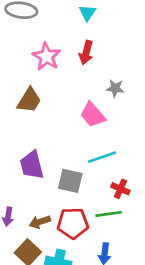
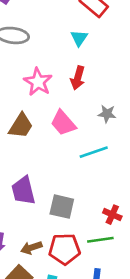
pink trapezoid: (93, 115) -> (63, 123), moved
cyan line: (102, 157) -> (94, 152), moved

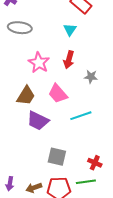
gray star: (107, 114) -> (91, 77), moved
purple trapezoid: (23, 191) -> (38, 121), moved, turned -50

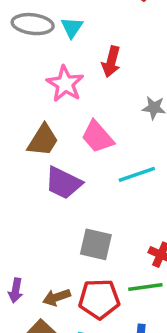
cyan triangle: (70, 30) -> (72, 27), moved
red arrow: (69, 60) -> (111, 62), moved

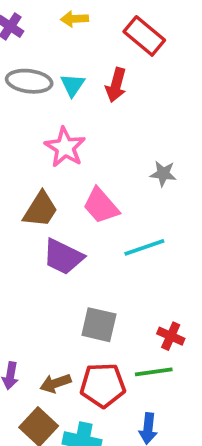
red arrow: (111, 62) -> (116, 85), moved

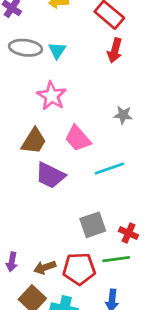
red arrow: (116, 85) -> (115, 50), moved
gray square: (99, 325) -> (93, 225), moved, turned -32

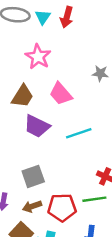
red arrow: (115, 50) -> (67, 17), moved
cyan line: (109, 169) -> (79, 133), moved
gray square: (93, 225) -> (33, 176), moved

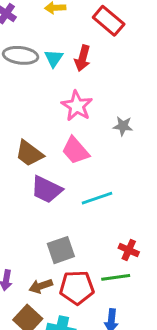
pink star: (38, 57) -> (77, 106), moved
brown trapezoid: (22, 96) -> (29, 153), turned 95
gray square: (33, 176) -> (61, 250), moved

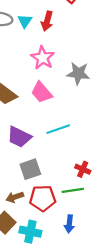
gray star: (123, 126) -> (78, 73), size x1.5
purple trapezoid: (47, 189) -> (19, 137), moved

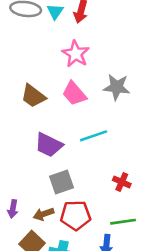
gray star: (78, 73) -> (117, 87), moved
green line: (73, 190) -> (123, 222), moved

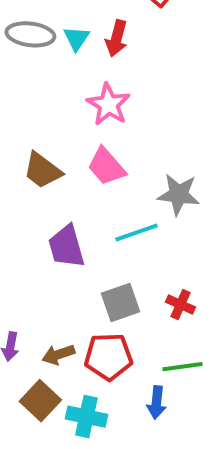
gray star: (117, 87) -> (179, 194), moved
purple trapezoid: (49, 145) -> (66, 246), turned 48
gray square: (62, 182) -> (120, 303), moved

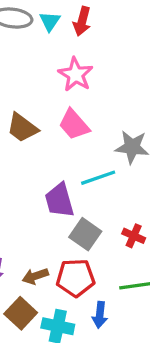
purple trapezoid: (66, 246) -> (59, 200), moved
gray square: (120, 303) -> (85, 234), turned -36
blue arrow: (156, 403) -> (100, 315), moved

